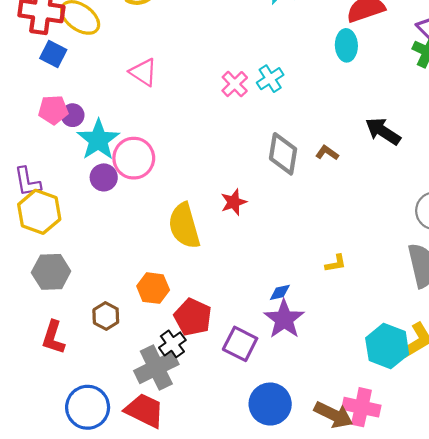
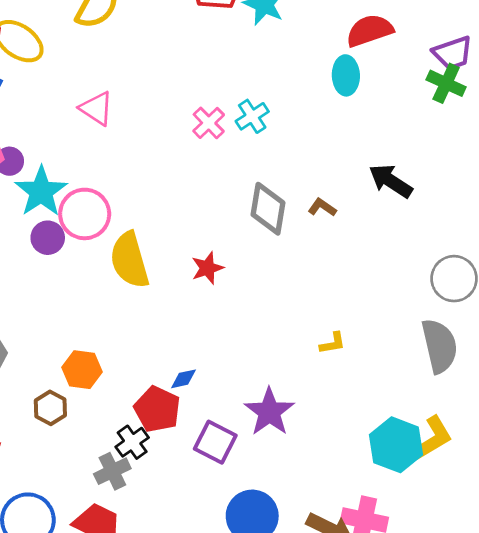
yellow semicircle: (184, 226) -> (129, 260), moved
orange hexagon: (153, 288) -> (82, 370), moved
blue diamond: (280, 292) -> (184, 379), moved
gray cross: (156, 368) -> (112, 471), size x0.7

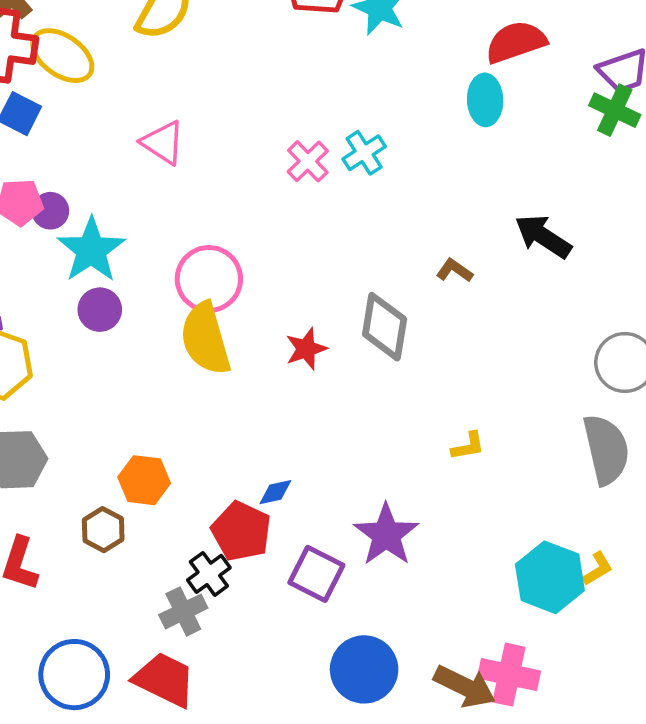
gray diamond: (268, 209) -> (385, 327), moved
pink circle: (85, 214) -> (209, 279), moved
yellow L-shape: (433, 438) -> (598, 569), size x0.6

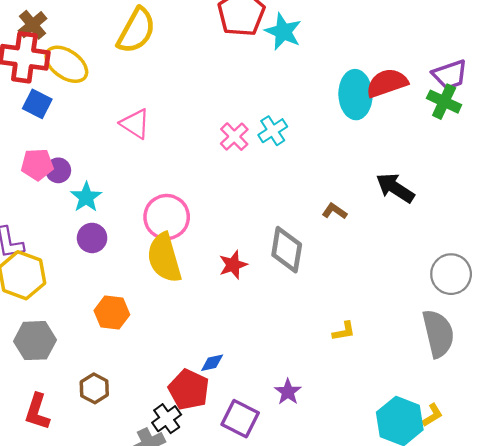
red semicircle: (516, 42) -> (387, 83), moved
cyan ellipse: (485, 100) -> (355, 95), size x1.4
cyan star: (91, 250) -> (86, 197), size x0.7
orange hexagon: (144, 480) -> (112, 313), moved
purple star: (386, 535) -> (288, 392), size x0.6

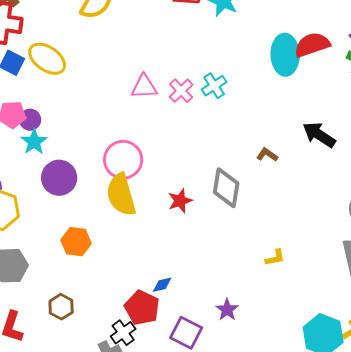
yellow ellipse: (66, 64) -> (47, 59), moved
pink triangle: (135, 124) -> (144, 87), moved, turned -36
cyan star: (86, 197) -> (34, 142), moved
purple circle: (92, 238) -> (59, 178), size x1.4

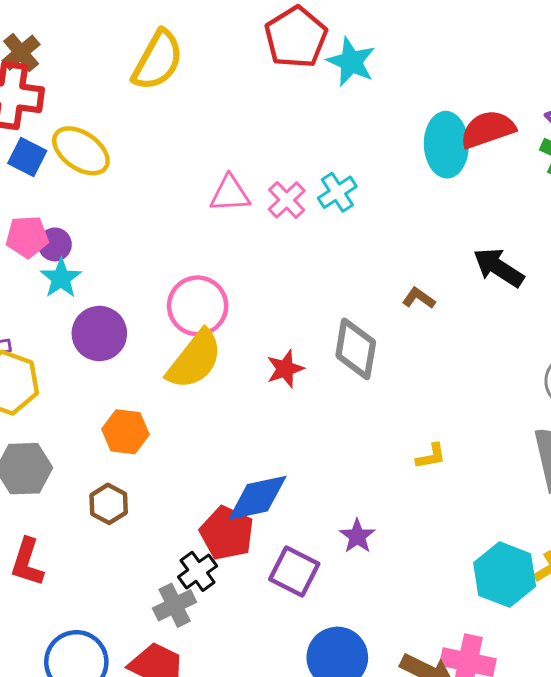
yellow semicircle: (121, 195) -> (195, 360), turned -126
blue diamond: (162, 285) -> (257, 498), size x2.0
brown hexagon: (61, 307) -> (109, 504), moved

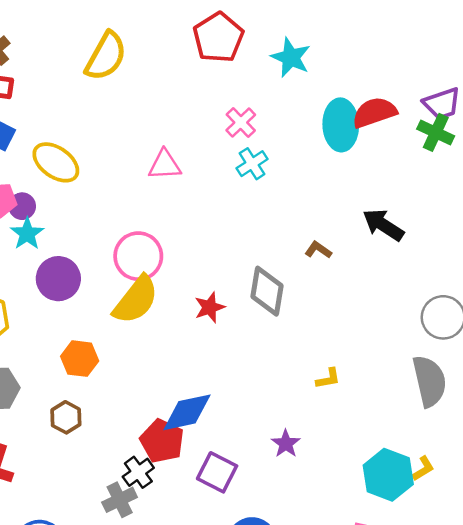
cyan star: (351, 62) -> (291, 57), moved
yellow ellipse: (81, 151) -> (56, 162), moved
pink cross: (287, 200) -> (241, 122), moved
purple star: (357, 536) -> (286, 444), moved

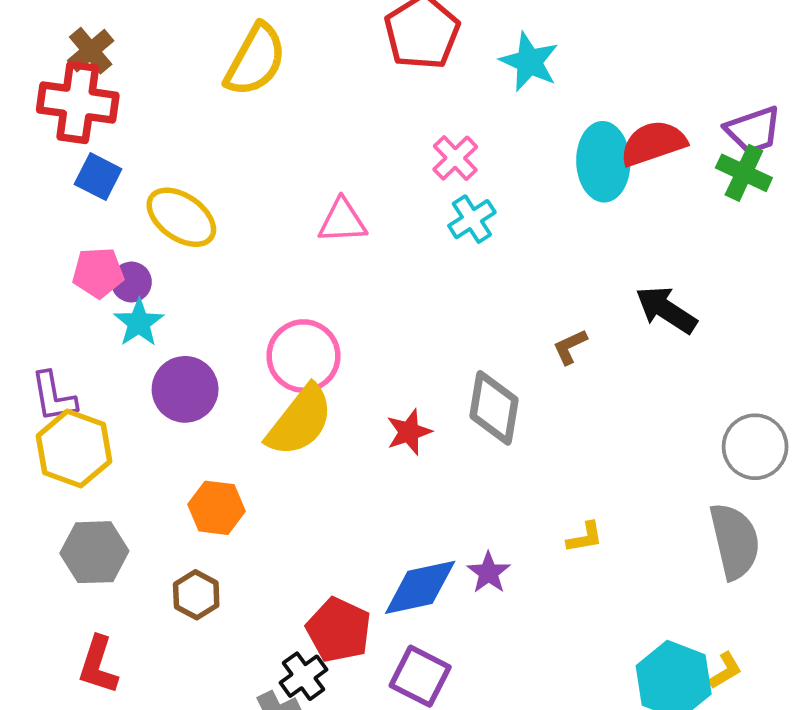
brown L-shape: (318, 250) -> (570, 347), turned -60
blue diamond: (187, 412) -> (420, 587), moved
purple star: (286, 444) -> (489, 573), moved

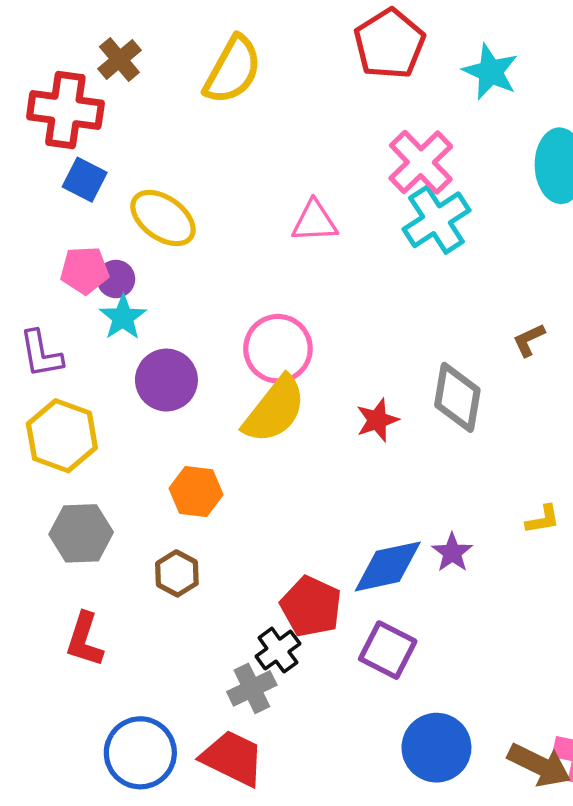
brown cross: (91, 51) -> (119, 59), moved
pink cross: (455, 158) -> (421, 162), size x1.5
cyan cross: (472, 219) -> (436, 220), size x1.5
purple L-shape: (54, 397) -> (41, 354), moved

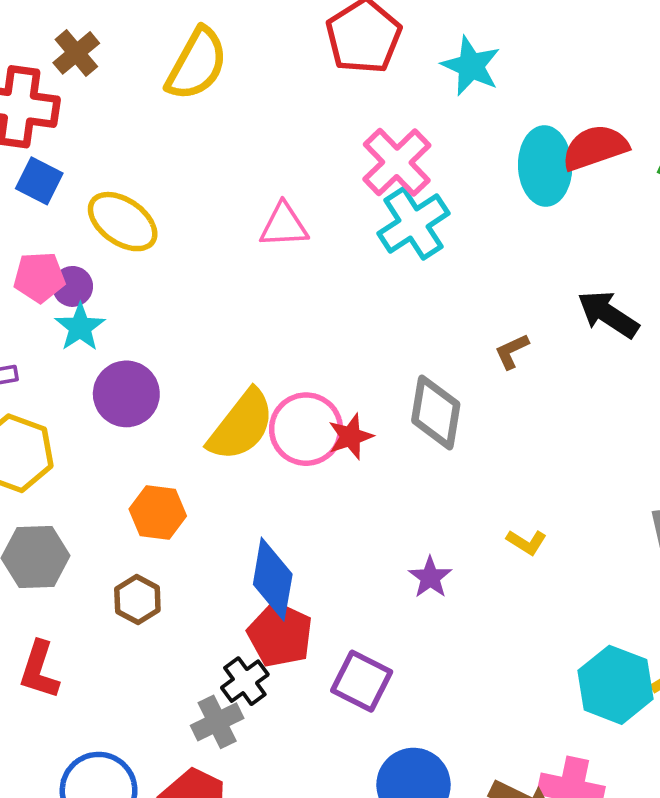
pink circle: (278, 349) -> (306, 429), moved
yellow L-shape: (543, 519) -> (527, 542), turned 42
blue diamond: (388, 566) -> (273, 579), moved, turned -68

